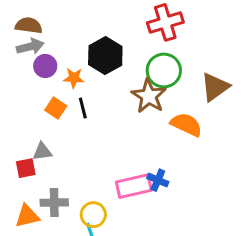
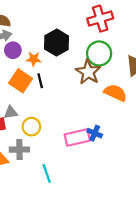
orange square: (56, 108) -> (21, 81), size x1.5
yellow circle: (93, 215) -> (31, 127), moved

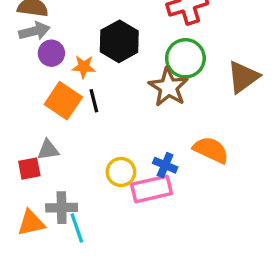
orange semicircle: (115, 93) -> (211, 150), moved
yellow circle: (31, 127) -> (121, 172), moved
blue cross: (95, 133) -> (165, 165), moved
cyan line: (47, 174) -> (77, 228), moved

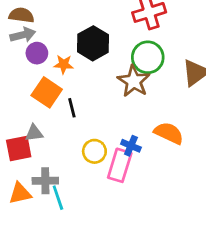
black line: (94, 101) -> (72, 108), moved
red square: (29, 169) -> (19, 149), size x1.4
pink rectangle: (152, 189) -> (120, 165), turned -60

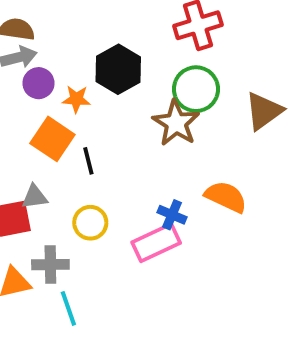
yellow circle: (94, 151) -> (90, 223), moved
pink rectangle: (120, 165) -> (156, 243), turned 48
cyan line: (58, 198) -> (68, 308), moved

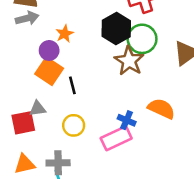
black hexagon: (118, 69) -> (116, 29), moved
purple circle: (38, 83) -> (49, 50), moved
orange star: (76, 99) -> (65, 34), moved, turned -30
gray cross: (50, 265) -> (58, 163), moved

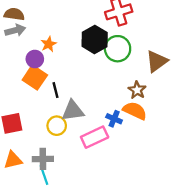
brown star: (129, 61) -> (137, 90), moved, size x0.7
gray triangle: (37, 109) -> (73, 111), moved, size x1.5
blue cross: (127, 120) -> (114, 119), moved

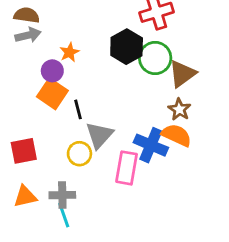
brown triangle: (157, 61) -> (182, 74), moved
gray triangle: (73, 111) -> (99, 135), turned -40
blue cross: (114, 119) -> (151, 145), size x1.6
pink rectangle: (95, 137) -> (127, 168), turned -55

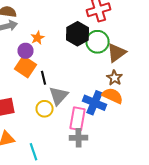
gray cross: (62, 195) -> (78, 138), moved

